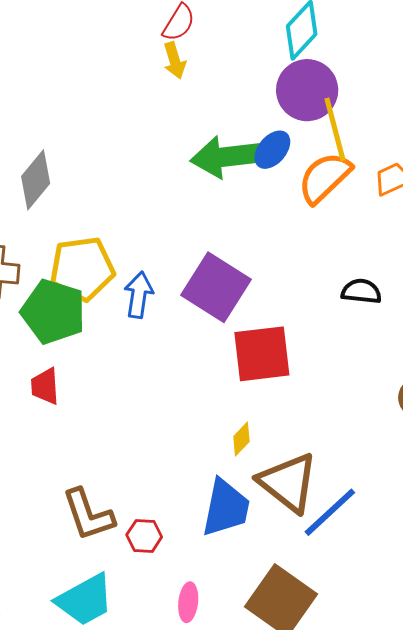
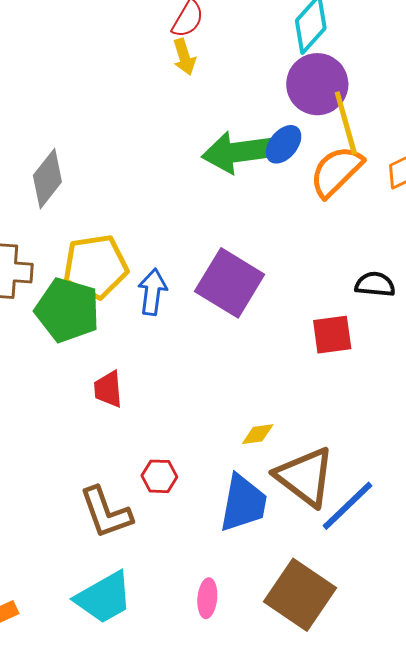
red square: (262, 354) -> (332, 335), moved, size x0.7
red trapezoid: (45, 386) -> (108, 389), moved
yellow diamond: (241, 439) -> (258, 434), turned 40
red hexagon: (144, 536) -> (159, 476), moved

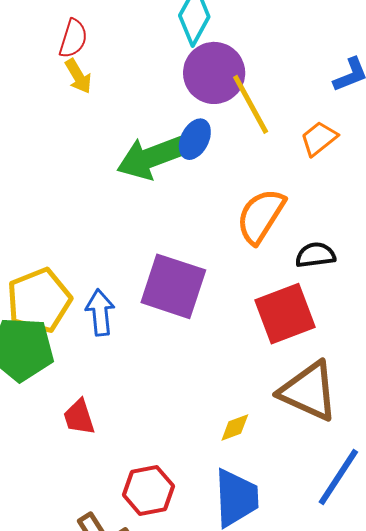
orange semicircle: (336, 171) -> (261, 216), moved
red square: (332, 335) -> (285, 314), size x1.4
red hexagon: (159, 476) -> (148, 491), size x1.4
brown triangle: (305, 477) -> (309, 391), moved

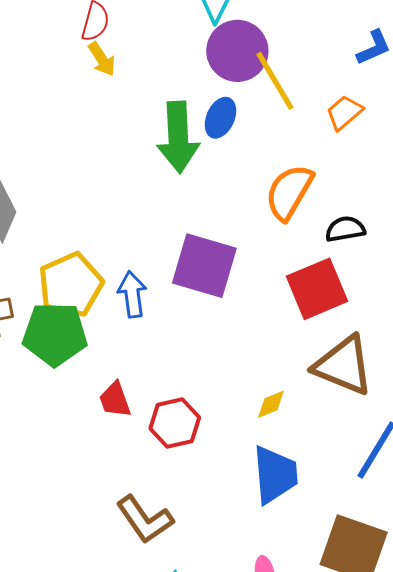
green arrow: (152, 157) -> (178, 137), turned -70
red hexagon: (148, 491) -> (175, 423), moved

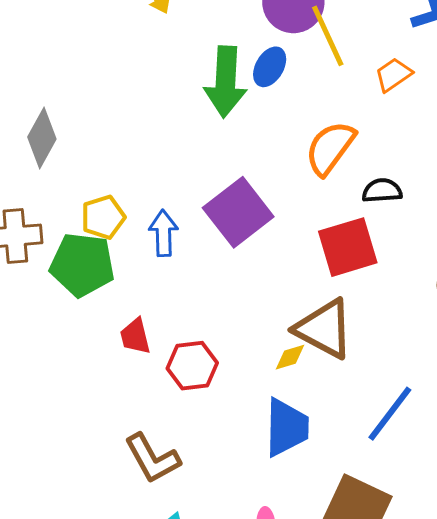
purple square: (204, 266) -> (238, 212), turned 30
yellow pentagon: (71, 285) -> (103, 217), size x0.7
brown triangle: (343, 365) -> (324, 329), moved

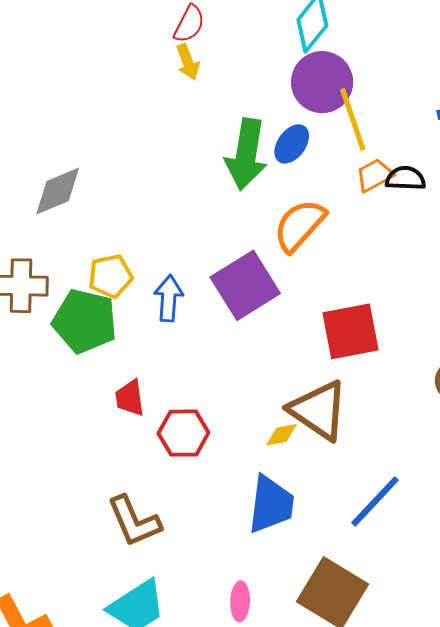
orange trapezoid: (393, 75) -> (375, 175), moved
gray diamond: (42, 138) -> (58, 191), turned 32
orange semicircle: (330, 148) -> (300, 225), moved
black semicircle: (382, 191) -> (405, 178), moved

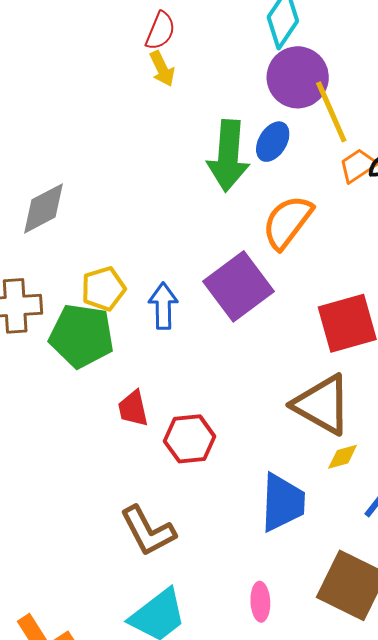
yellow diamond: (281, 435) -> (343, 457), moved

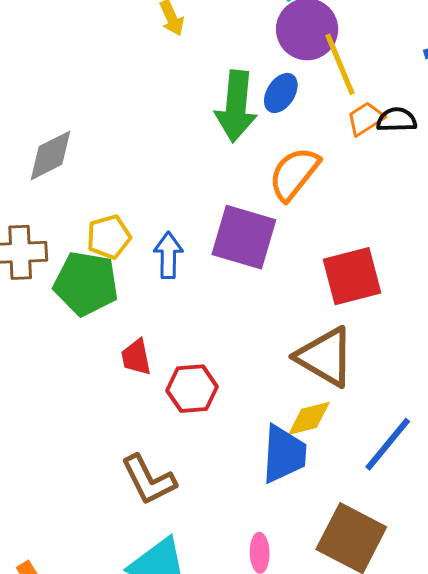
purple square: (238, 286) -> (244, 237), turned -38
yellow diamond: (343, 457) -> (309, 418), moved, size x1.4

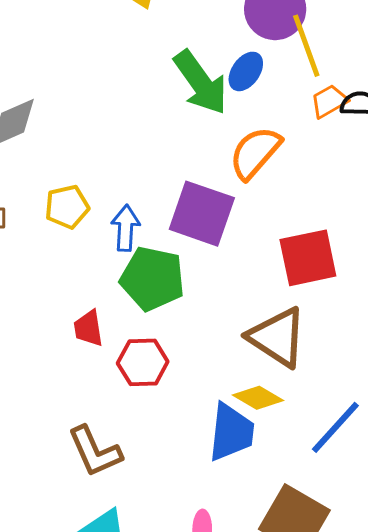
green arrow: (236, 106) -> (201, 83), turned -44
green pentagon: (86, 284) -> (152, 279), moved
yellow diamond: (309, 418) -> (258, 398), turned 42

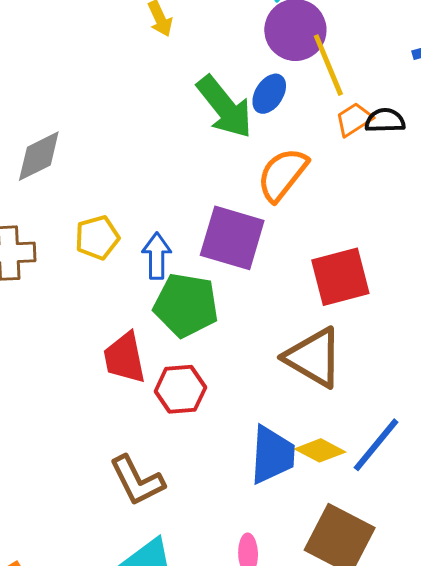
red trapezoid: (88, 328) -> (125, 358), size x1.4
yellow diamond: (258, 398) -> (320, 450), moved

